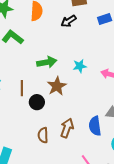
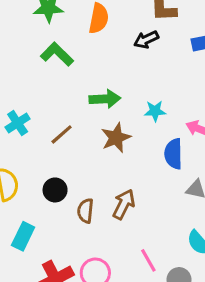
brown line: (22, 88) -> (62, 134), turned 42
black circle: (37, 102) -> (55, 190), moved
blue semicircle: (95, 126) -> (173, 154), moved

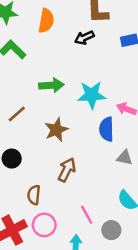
cyan star: (155, 111) -> (92, 95), size x1.6
brown star: (116, 138) -> (56, 130), moved
brown semicircle: (85, 211) -> (34, 195), moved

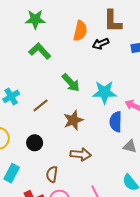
orange semicircle: (46, 21) -> (80, 31), moved
green arrow: (51, 85) -> (71, 83), turned 48
brown arrow: (67, 170) -> (81, 154), turned 66

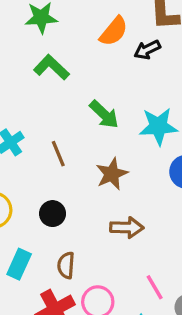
orange semicircle: (80, 31) -> (114, 31), turned 30
brown line: (41, 105) -> (58, 154), turned -70
brown semicircle: (52, 174) -> (66, 265), moved

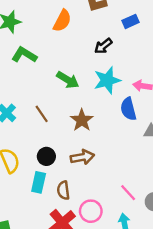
black arrow: (147, 50) -> (103, 46), moved
brown arrow: (127, 227) -> (82, 157), moved
cyan rectangle: (19, 264) -> (39, 182), moved

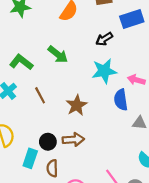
blue rectangle: (130, 21) -> (132, 19), size x1.5
green L-shape: (24, 55) -> (21, 62), moved
green arrow: (68, 80) -> (58, 54), moved
black circle: (46, 156) -> (48, 142), moved

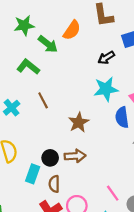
green arrow: (58, 54) -> (48, 44), moved
green L-shape: (21, 62) -> (28, 67), moved
brown line: (40, 95) -> (43, 100), moved

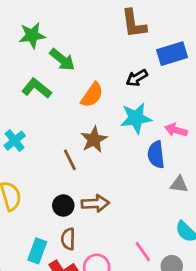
orange semicircle: (72, 30) -> (92, 95), moved
brown line: (43, 100) -> (70, 160), moved
brown star: (79, 122) -> (94, 139), moved
cyan rectangle: (33, 174) -> (37, 251), moved

